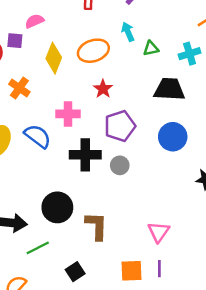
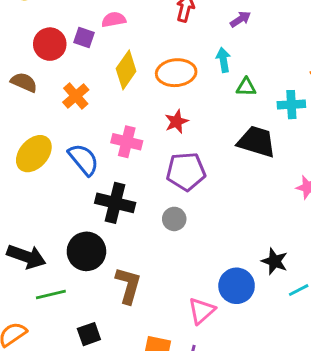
blue circle: (173, 137) -> (237, 286), moved
black cross: (85, 155) -> (115, 203), moved

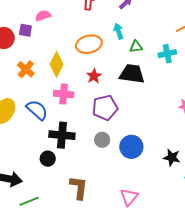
yellow diamond: (126, 70) -> (57, 64), moved
black trapezoid: (257, 142) -> (132, 74), moved
black circle: (86, 251) -> (48, 159), moved, size x0.6
blue circle: (237, 286) -> (131, 147), moved

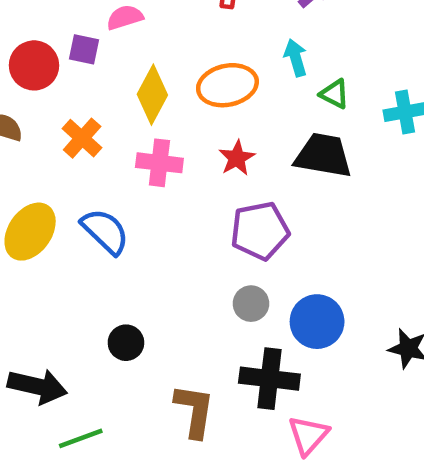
green triangle: (136, 47) -> (334, 94), turned 32
yellow diamond: (57, 64) -> (152, 95), moved
pink cross: (64, 94) -> (159, 163), moved
black cross: (62, 135) -> (269, 379), moved

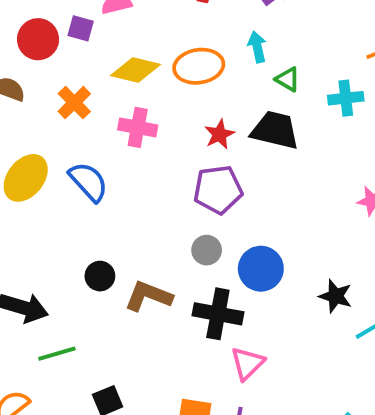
yellow diamond: (152, 95) -> (135, 70), turned 72
red star: (237, 158) -> (219, 134), moved
brown L-shape: (194, 411) -> (148, 296), moved, turned -81

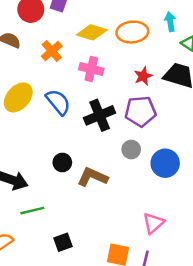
black cross: (218, 314) -> (100, 115), moved, turned -36

